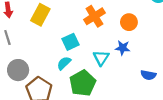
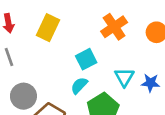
blue star: (123, 48) -> (150, 83), moved

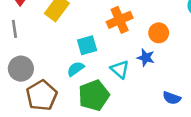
cyan triangle: (124, 77) -> (120, 69), turned -30
blue star: (150, 83) -> (146, 58), moved

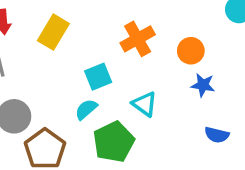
blue star: (146, 58) -> (203, 85), moved

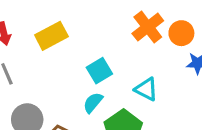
yellow rectangle: (53, 32) -> (51, 36), turned 40
orange cross: (138, 39) -> (148, 27), moved

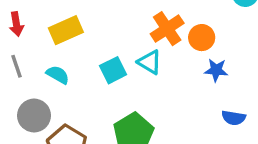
cyan triangle: (146, 89) -> (150, 62), moved
cyan semicircle: (93, 103) -> (58, 75), moved, turned 75

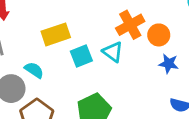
yellow rectangle: (66, 30) -> (56, 34), moved
cyan semicircle: (58, 75) -> (34, 70), moved

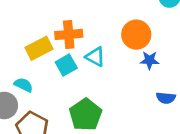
orange cross: (130, 25) -> (69, 34), moved, turned 32
orange circle: (159, 35) -> (136, 35), size x1.4

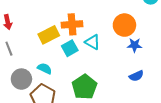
cyan semicircle: (23, 85) -> (45, 69), moved
blue semicircle: (166, 98) -> (136, 76), moved, turned -32

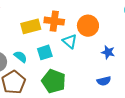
orange circle: (124, 25) -> (88, 26), moved
cyan square: (70, 48) -> (45, 52), moved
green pentagon: (84, 87) -> (54, 81), turned -30

